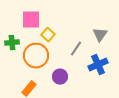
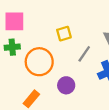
pink square: (31, 20) -> (14, 21), moved
yellow square: (48, 35) -> (64, 34), moved, turned 32

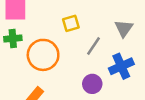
purple circle: (66, 85) -> (92, 84), moved

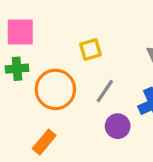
gray line: (94, 46) -> (105, 91), moved

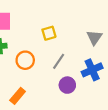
orange circle: (55, 89) -> (25, 60), size x0.7

